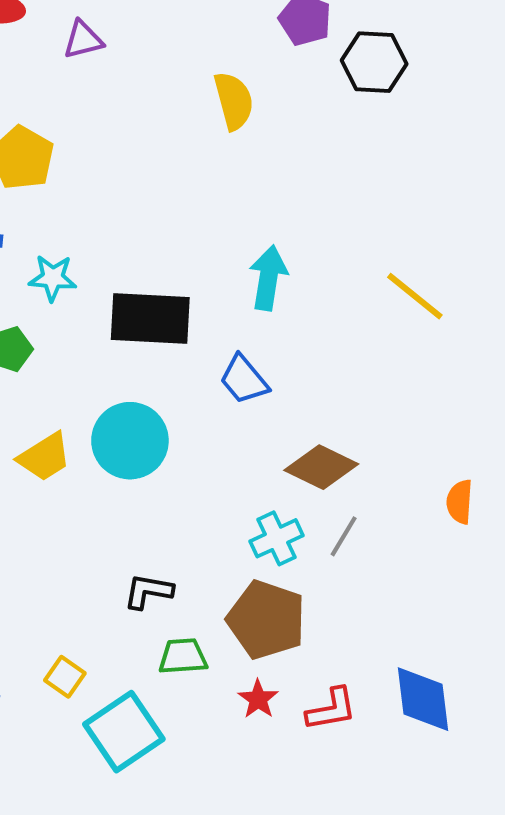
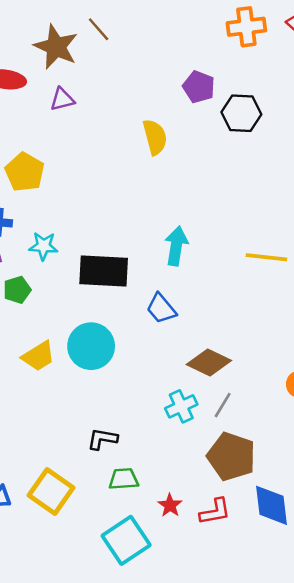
yellow line: (415, 296) -> (266, 257), turned -33
brown pentagon: (266, 620) -> (231, 456), moved
yellow square: (65, 677) -> (51, 492), size x1.8
cyan square: (124, 732) -> (126, 540), moved

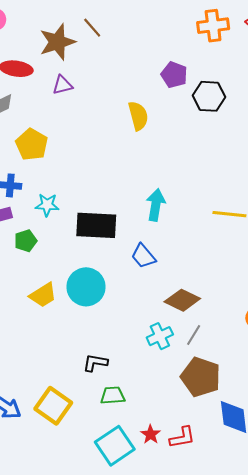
brown star: (56, 47) -> (57, 42), turned 30
red star: (170, 505) -> (151, 434), moved
red L-shape: (215, 512) -> (182, 437), moved

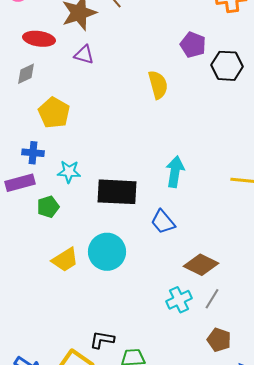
purple triangle: (62, 85) -> (84, 55), turned 30
black L-shape: (95, 363) -> (102, 340), moved
brown pentagon: (201, 377) -> (219, 340), size x0.6

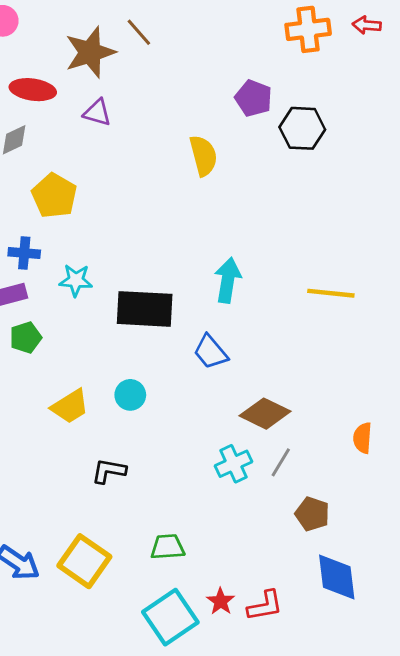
green pentagon: (48, 207) -> (26, 338), moved
cyan circle: (107, 252) -> (130, 395), size x0.6
black L-shape: (102, 340) -> (109, 471), moved
brown pentagon: (219, 340) -> (312, 514), moved

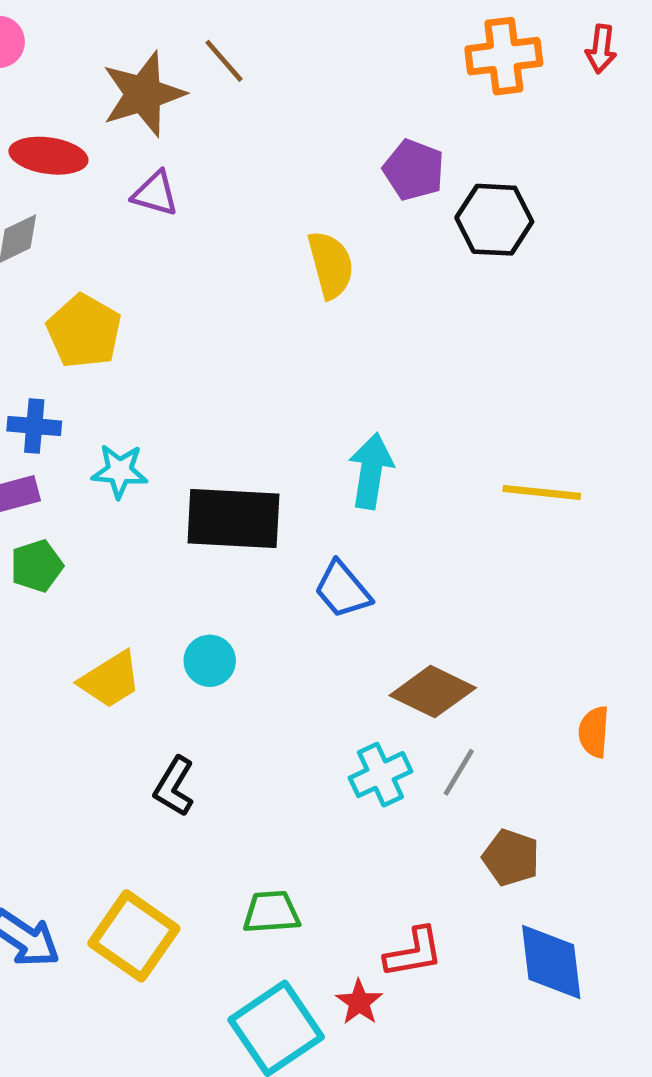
red arrow: (367, 25) -> (601, 49), turned -88
black L-shape: (109, 471) -> (174, 786), turned -69
red L-shape: (265, 606) -> (414, 952), moved

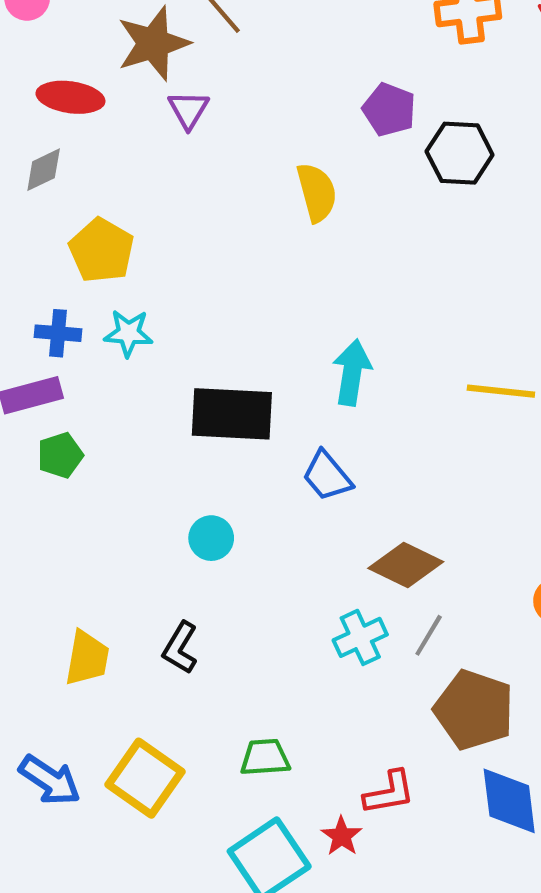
purple triangle: (155, 194) -> (188, 110), moved, turned 45
cyan star: (120, 471) -> (128, 333), moved
yellow trapezoid: (110, 680) -> (87, 658), moved, turned -48
brown pentagon: (511, 858) -> (474, 710), size x1.6

